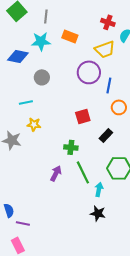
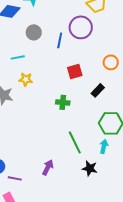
blue line: (109, 85) -> (60, 40), moved
green line: (83, 172) -> (75, 142), moved
purple arrow: (56, 173) -> (48, 167), moved
cyan arrow: (99, 189) -> (104, 146), moved

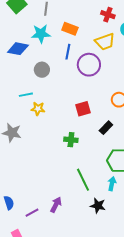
blue line: (60, 40) -> (68, 52), moved
yellow star: (26, 79) -> (38, 109), moved
purple line: (15, 178) -> (32, 213), moved, turned -40

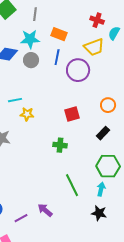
gray circle: (42, 70) -> (31, 60), moved
black rectangle: (106, 128) -> (103, 133), moved
purple arrow: (56, 205) -> (45, 210), turned -77
black star: (98, 206) -> (99, 213), moved

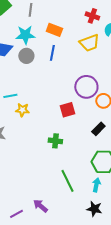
purple circle: (78, 70) -> (86, 87), moved

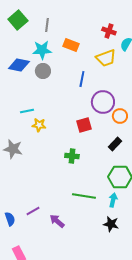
blue line: (52, 53) -> (82, 79), moved
green line: (67, 181) -> (84, 196), turned -55
purple line: (16, 214) -> (33, 211), moved

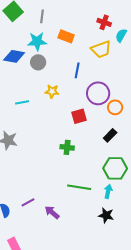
yellow star: (39, 125) -> (52, 91), moved

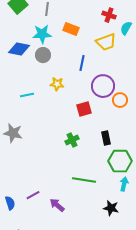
black rectangle: (110, 135) -> (106, 138), moved, turned -56
green cross: (67, 147) -> (72, 140), turned -32
cyan arrow: (108, 191) -> (124, 184), moved

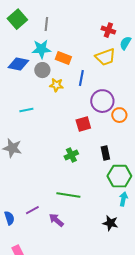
orange rectangle: (71, 29) -> (63, 58), moved
yellow star: (57, 84) -> (56, 85), moved
green line: (84, 180) -> (68, 195), moved

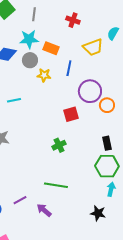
red cross: (108, 30) -> (73, 20), moved
black rectangle: (105, 153) -> (107, 143), moved

